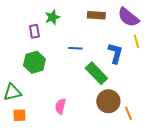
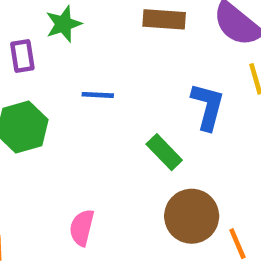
blue line: (75, 48) -> (98, 95), moved
green rectangle: (96, 73) -> (164, 152), size x0.7

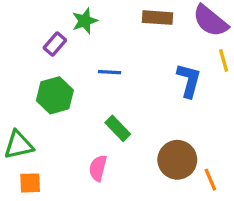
purple rectangle: (22, 56) -> (55, 44), turned 50
green rectangle: (164, 152) -> (118, 128), moved

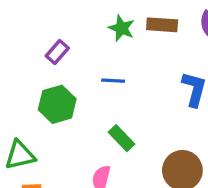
green star: (85, 21) -> (122, 28), moved, turned -30

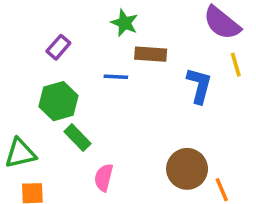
brown rectangle: (162, 25) -> (151, 54), moved
green rectangle: (122, 138) -> (78, 138), moved

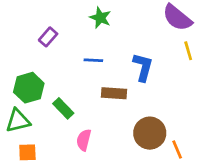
brown rectangle: (151, 54) -> (114, 93), moved
blue L-shape: (199, 85) -> (143, 67), moved
green hexagon: (58, 101) -> (29, 88), moved

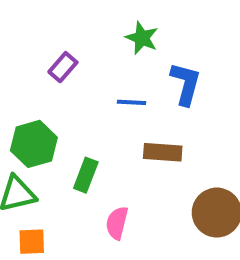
blue L-shape: (143, 67) -> (186, 84), moved
green rectangle: (63, 108) -> (86, 175), turned 65

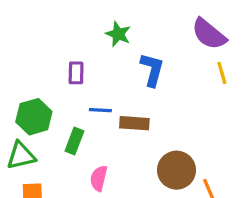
purple rectangle: (63, 67) -> (76, 73), moved, turned -40
blue line: (132, 102) -> (100, 110), moved

